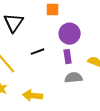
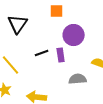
purple rectangle: (68, 57) -> (61, 55), moved

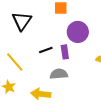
gray semicircle: (78, 79) -> (59, 74), moved

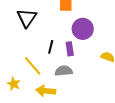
black line: (46, 50) -> (51, 47), turned -56
yellow line: (15, 62) -> (33, 66), moved

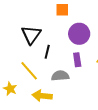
black triangle: (27, 18) -> (31, 35), moved
purple rectangle: (70, 49) -> (77, 60), moved

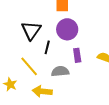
purple circle: (79, 34) -> (67, 29), moved

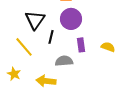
yellow line: (29, 66) -> (24, 47), moved

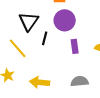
gray semicircle: (64, 61) -> (80, 81), moved

